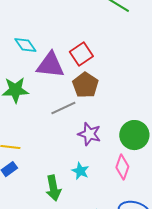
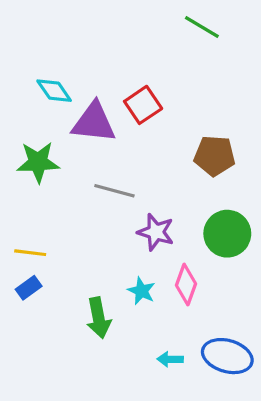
brown pentagon: (85, 85) -> (215, 156), moved, turned -30
gray line: (63, 108) -> (114, 191), turned 40
pink diamond: (122, 167) -> (186, 285), moved

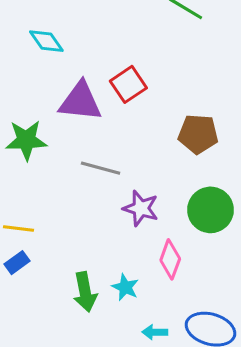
cyan diamond: (54, 91) -> (46, 41), moved
cyan star: (141, 291) -> (125, 287), moved

